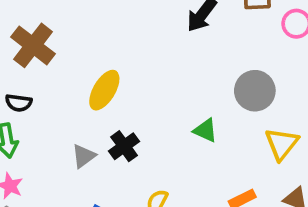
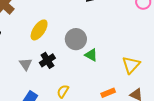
gray circle: (255, 91) -> (76, 39), moved
gray triangle: (84, 156) -> (26, 64), turned -32

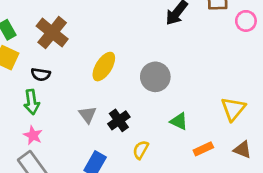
green triangle: (91, 55) -> (179, 121), moved
black cross: (47, 60) -> (119, 120), moved

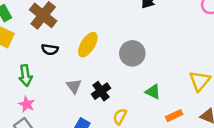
black semicircle: (41, 74) -> (50, 49), moved

